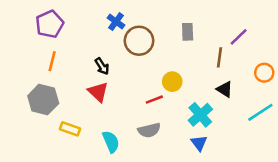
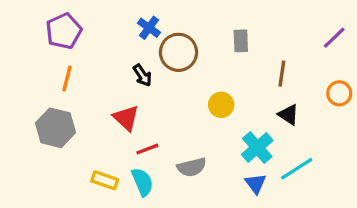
purple line: (239, 37) -> (334, 38), moved
black arrow: (102, 66) -> (142, 75), moved
red line: (154, 100) -> (147, 149), moved
cyan line: (260, 112) -> (297, 169), moved
yellow rectangle: (70, 129) -> (105, 180), moved

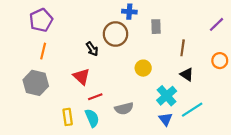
blue cross: (149, 28) -> (129, 12), moved, turned -32
yellow rectangle: (105, 180) -> (68, 117), turned 63

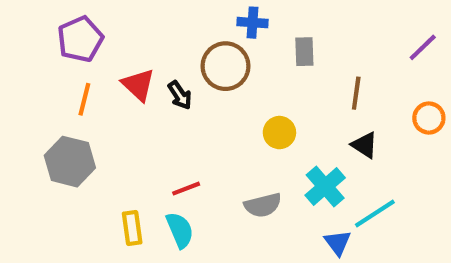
red triangle: (81, 77) -> (138, 85), moved
gray semicircle: (124, 108) -> (263, 205), moved
blue triangle: (166, 119) -> (338, 243), moved

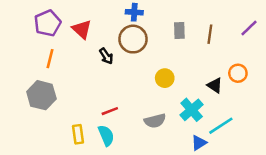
blue cross: (252, 23) -> (134, 12), moved
red triangle: (138, 85) -> (82, 29), moved
brown line: (356, 93) -> (210, 34), moved
orange circle: (429, 118) -> (238, 73), moved
blue triangle: (338, 243) -> (199, 143), turned 35

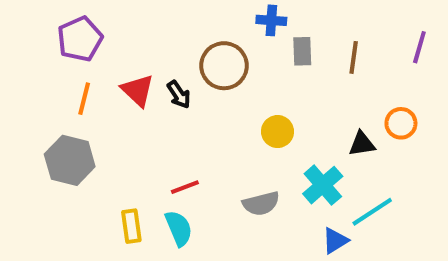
blue cross: (134, 12) -> (271, 20), moved
purple line: (249, 28) -> (419, 47), turned -30
red triangle: (82, 29) -> (138, 90), moved
black triangle: (215, 85) -> (362, 144), turned -42

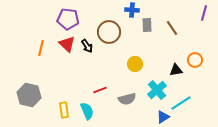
purple pentagon: (80, 39) -> (68, 19), moved, turned 30
purple line: (419, 47) -> (204, 13), moved
brown line: (354, 57) -> (172, 28), turned -42
gray hexagon: (70, 160) -> (29, 95), moved
red line: (185, 187) -> (100, 90), moved

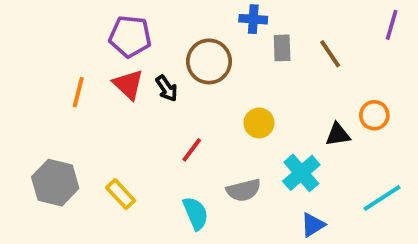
red line: (100, 90) -> (192, 150), moved, turned -32
cyan line: (181, 103) -> (382, 198), moved
yellow rectangle: (64, 110) -> (121, 194), moved, turned -35
cyan semicircle: (87, 111) -> (196, 213), moved

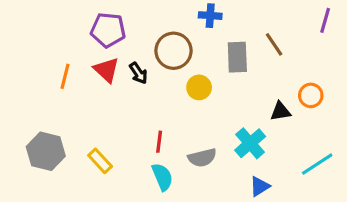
gray rectangle: (282, 48) -> (237, 57), moved, size x1.4
yellow circle: (259, 123) -> (199, 87), moved
red line: (192, 150) -> (159, 142), moved, turned -30

